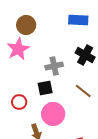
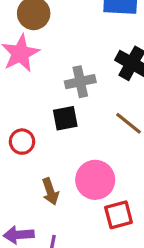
pink circle: (53, 114) -> (95, 180), moved

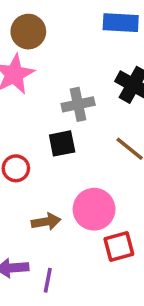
brown arrow: (50, 192) -> (46, 222), turned -80

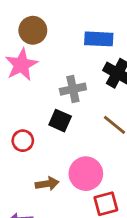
blue rectangle: (121, 23) -> (99, 39), moved
black square: (62, 143) -> (60, 121), turned 35

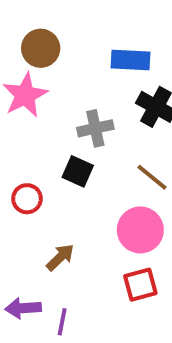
pink circle: (86, 174) -> (140, 230), moved
brown arrow: (47, 184) -> (60, 257), turned -35

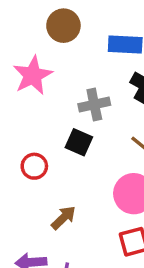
brown circle: (41, 48) -> (63, 26), moved

